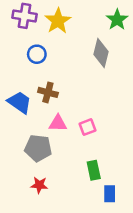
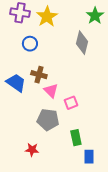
pink triangle: (58, 123) -> (51, 91), moved, turned 42
gray pentagon: (38, 148) -> (48, 120), moved

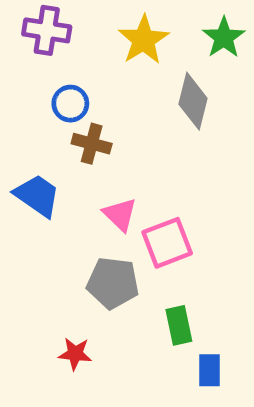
yellow star: (47, 17) -> (143, 40), moved
brown cross: (39, 75) -> (92, 144), moved
pink square: (71, 103) -> (167, 243), size x1.5

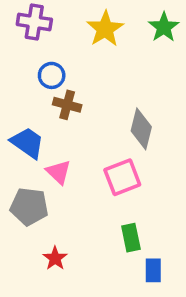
gray diamond: (193, 101) -> (141, 129), moved
pink triangle: (120, 214) -> (58, 172), moved
gray pentagon: (113, 283) -> (29, 207), moved
red star: (75, 354) -> (55, 258), turned 30

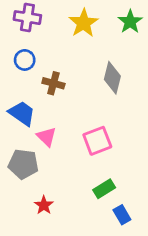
blue circle: (52, 75) -> (25, 60), moved
gray diamond: (141, 129) -> (112, 78), moved
green rectangle: (131, 238) -> (104, 189), turned 70
blue rectangle: (153, 270) -> (122, 215), turned -30

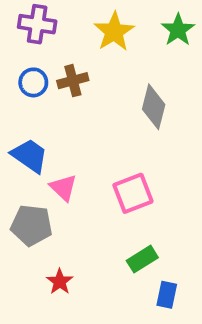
brown cross: (53, 83) -> (73, 81), moved, turned -30
blue rectangle: (122, 215) -> (167, 295), turned 42

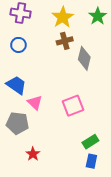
brown cross: (73, 81) -> (65, 41), moved
green rectangle: (142, 259) -> (90, 142), moved

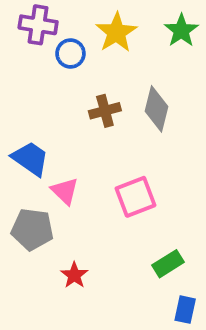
brown cross: (65, 41) -> (105, 111), moved
blue circle: (18, 45) -> (70, 53), moved
red star: (33, 154) -> (74, 275), moved
blue rectangle: (91, 161) -> (185, 310), moved

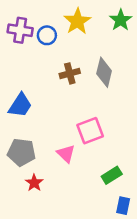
purple cross: (38, 25) -> (20, 30), moved
blue trapezoid: (30, 159) -> (20, 105), turned 88
pink triangle: (65, 191) -> (66, 154), moved
red star: (74, 275) -> (34, 183), moved

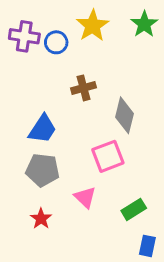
gray diamond: (104, 72) -> (125, 115), moved
blue trapezoid: (20, 105) -> (42, 129), moved
gray pentagon: (21, 152) -> (42, 170), moved
pink triangle: (66, 154) -> (85, 197), moved

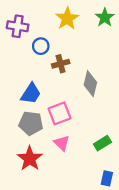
blue circle: (56, 42) -> (41, 46), moved
pink square: (108, 156) -> (59, 113), moved
green rectangle: (134, 209) -> (102, 143), moved
red star: (41, 219) -> (30, 159), size x1.6

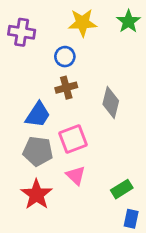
yellow star: (67, 19) -> (82, 23), turned 30
blue circle: (41, 46) -> (65, 57), moved
brown cross: (61, 64) -> (66, 88), moved
green rectangle: (102, 143) -> (122, 189), moved

